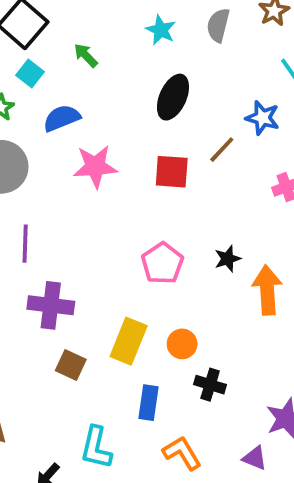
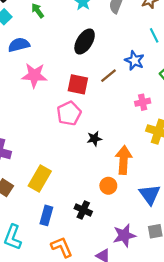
black star: (228, 259) -> (94, 139), moved
pink pentagon: (162, 263) -> (69, 113), moved
orange circle: (182, 344) -> (108, 186), moved

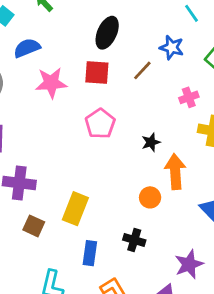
red square: (78, 84) -> (97, 73), moved
black star: (94, 139) -> (151, 142), moved
orange circle: (108, 186) -> (150, 197), moved

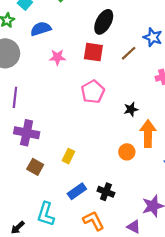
pink star: (51, 83) -> (57, 57), size x0.7
yellow rectangle: (75, 209) -> (68, 156), size x0.6
black cross: (134, 240) -> (106, 192), moved
blue rectangle: (90, 253) -> (77, 191), turned 42

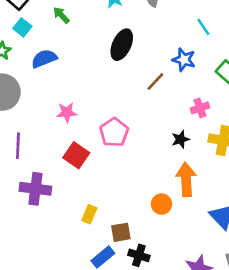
red square: (93, 52) -> (76, 155), moved, turned 30
pink star: (57, 57) -> (67, 112), moved
black star: (131, 109) -> (180, 139), moved
brown square: (35, 167) -> (121, 232), moved, turned -35

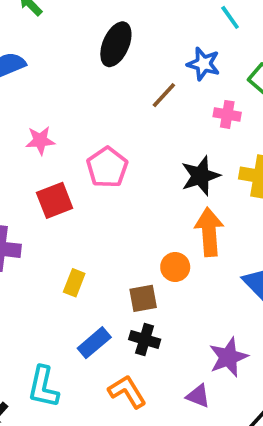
pink cross: (200, 108) -> (227, 114), moved, turned 30
black star: (180, 139) -> (200, 176), size x1.5
red square: (76, 155) -> (55, 200), turned 35
brown square: (121, 232) -> (143, 298), moved

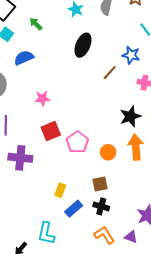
pink pentagon: (107, 167) -> (77, 142), moved
orange circle: (175, 267) -> (108, 152), moved
yellow rectangle: (74, 283) -> (60, 190), moved
orange L-shape: (127, 392) -> (104, 235), moved

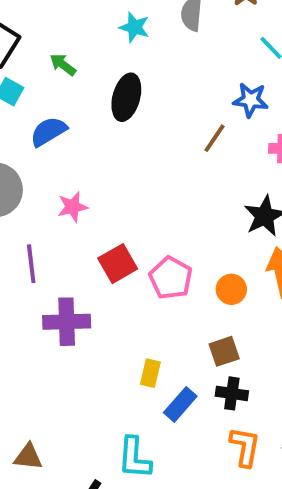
black ellipse: (83, 45) -> (126, 97), moved
pink star: (42, 98) -> (73, 207), moved
orange L-shape: (104, 235) -> (245, 447), turned 50

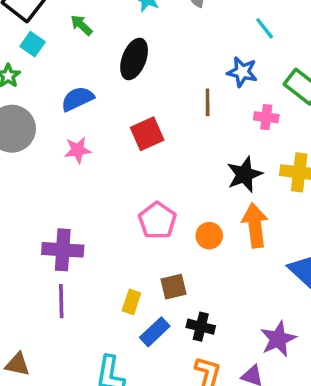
blue semicircle: (48, 131) -> (77, 99), moved
brown line: (215, 138) -> (208, 102), turned -40
purple line: (31, 264) -> (61, 301), moved
red square: (118, 264) -> (147, 134), moved
brown square: (224, 351) -> (174, 287), moved

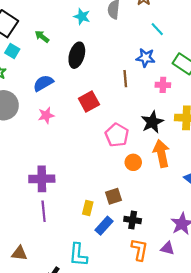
pink pentagon: (157, 221) -> (117, 135), moved

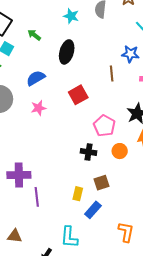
purple cross: (42, 179) -> (19, 175), moved
black cross: (133, 220) -> (89, 152), moved

